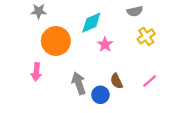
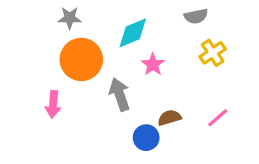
gray star: (39, 11) -> (70, 18), moved
brown semicircle: (116, 81) -> (169, 118), turned 98
gray arrow: (79, 83) -> (120, 94), moved

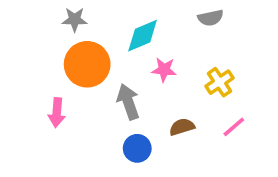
yellow cross: (213, 53) -> (219, 82), moved
pink star: (153, 64) -> (164, 70), turned -30
blue circle: (146, 138) -> (137, 148), moved

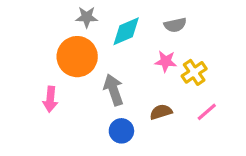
gray semicircle: (211, 18) -> (175, 25), moved
gray star: (75, 20) -> (87, 17), moved
pink star: (164, 70) -> (166, 61), moved

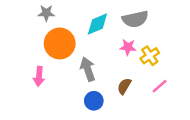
gray star: (87, 17) -> (46, 13), moved
gray semicircle: (175, 25) -> (135, 19), size x1.5
brown semicircle: (161, 112) -> (124, 86), turned -42

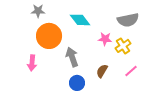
gray semicircle: (135, 19) -> (128, 20), moved
cyan diamond: (97, 24) -> (80, 20), turned 75

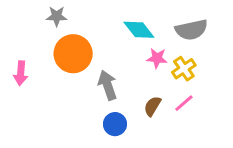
cyan diamond: (80, 20) -> (139, 30), moved
pink arrow: (32, 63) -> (21, 73), moved
pink line: (131, 71) -> (184, 103), moved

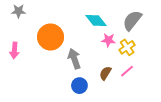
gray star: (57, 16) -> (18, 11), moved
gray semicircle: (191, 30) -> (132, 20), turned 140

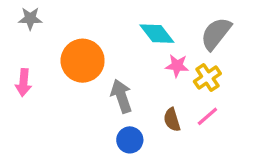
brown semicircle: (105, 73) -> (172, 120), turned -48

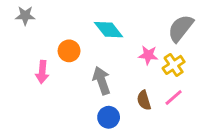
cyan diamond: (157, 34) -> (109, 30), moved
orange circle: (83, 61) -> (69, 51), size x0.6
pink arrow: (23, 83) -> (42, 72), moved

